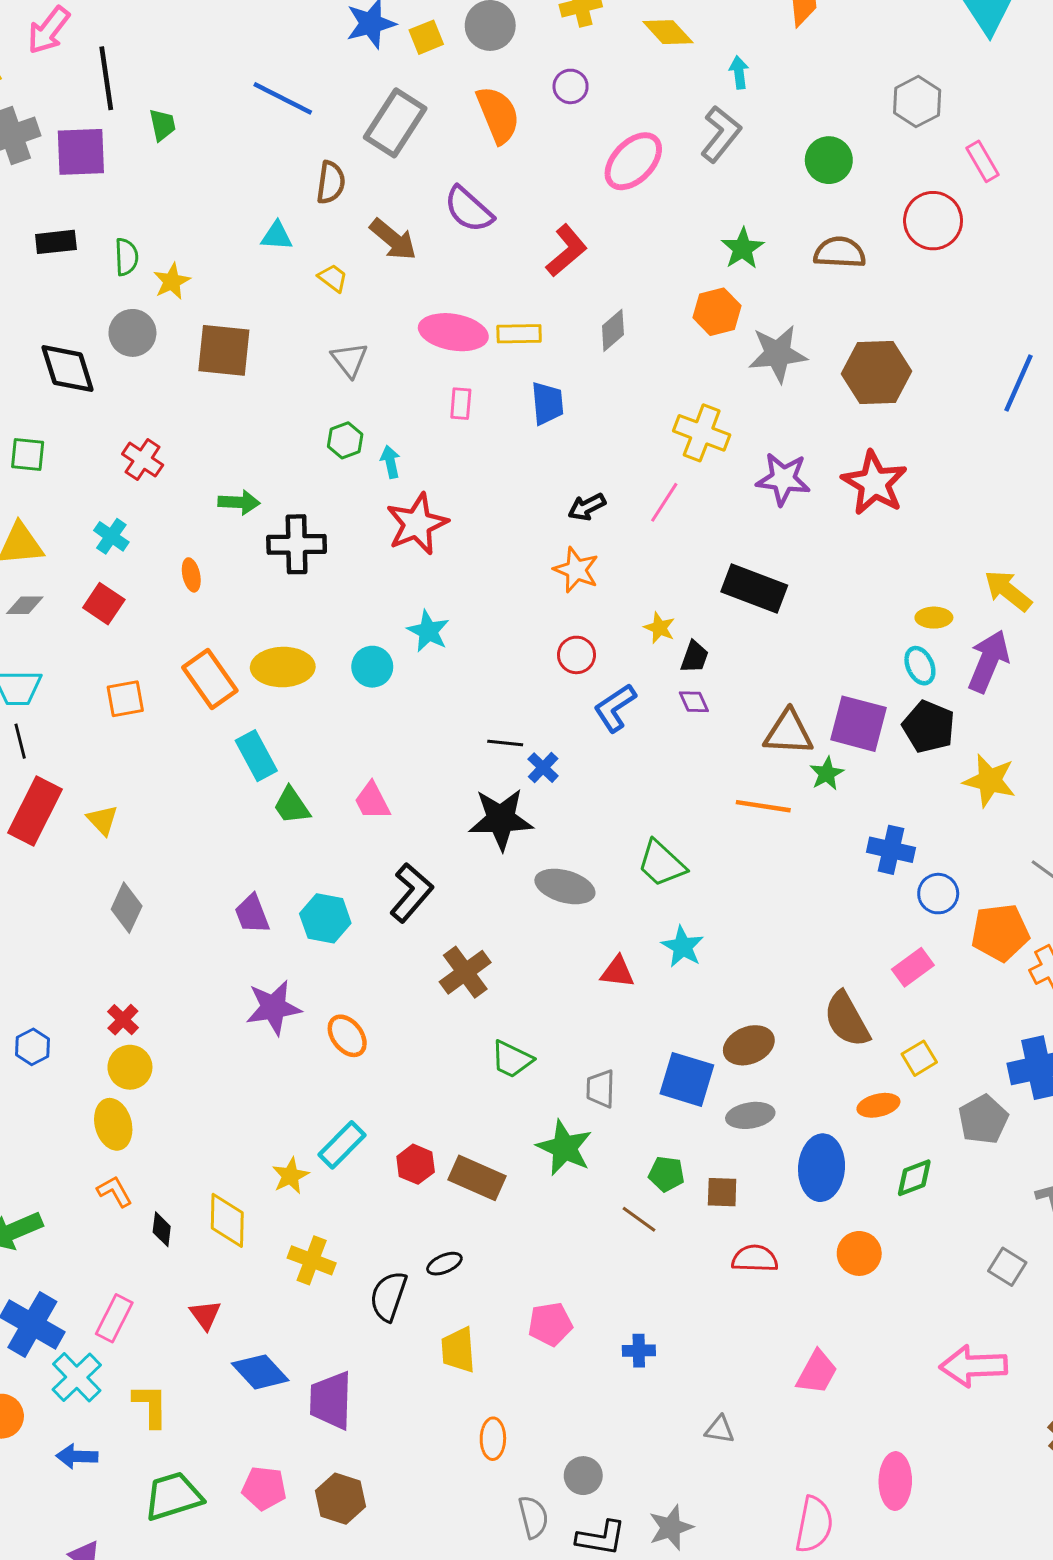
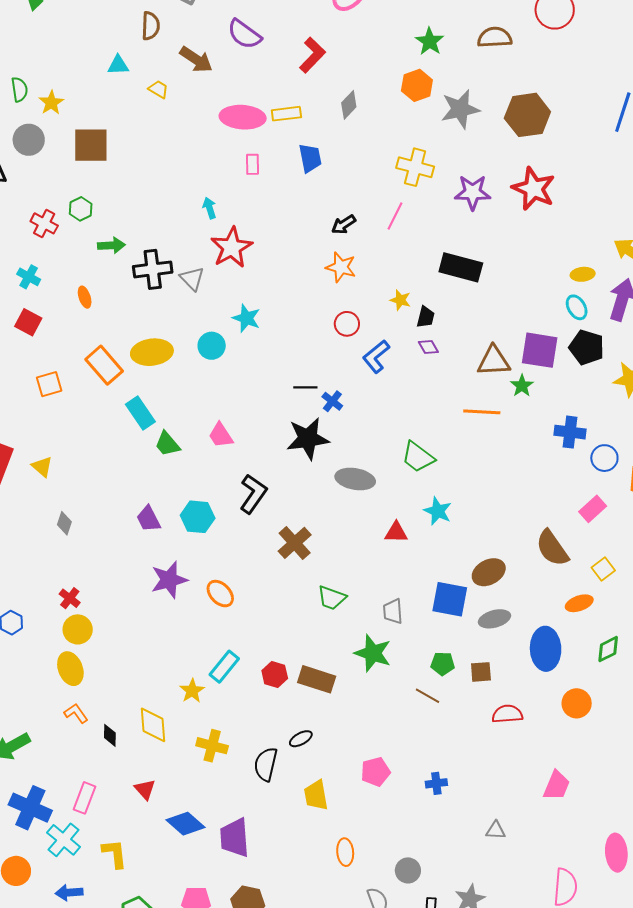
gray triangle: (349, 360) -> (192, 279), moved
green hexagon: (345, 440) -> (81, 209), moved
gray diamond: (127, 908) -> (64, 523), size x0.7

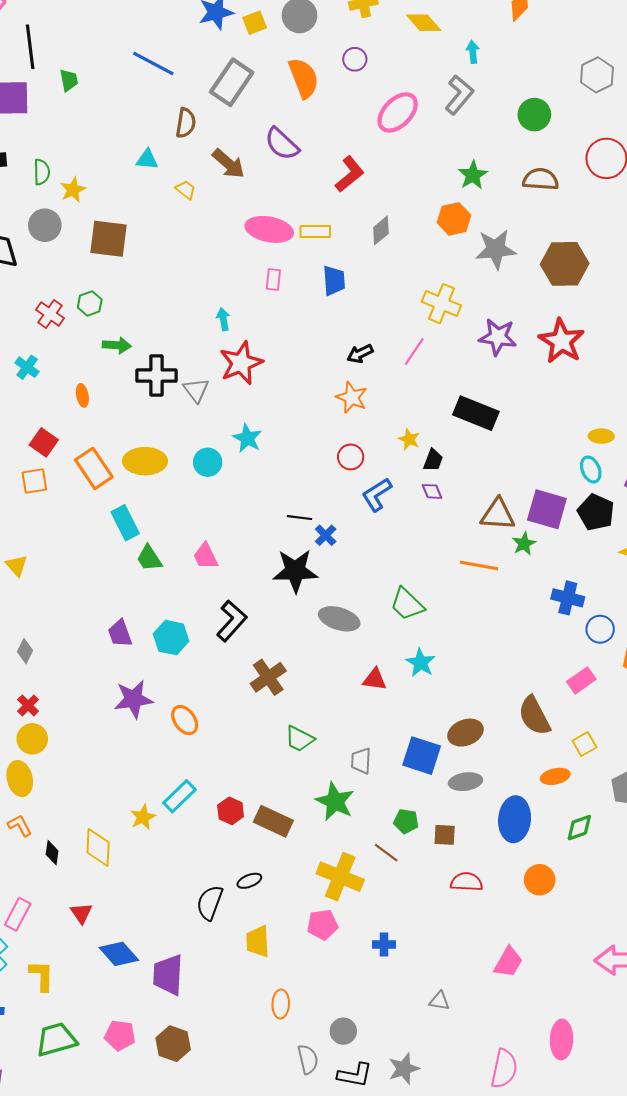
red square: (28, 322) -> (44, 442), moved
gray diamond: (64, 523) -> (25, 651), moved
yellow cross: (212, 746) -> (340, 877), moved, size x1.4

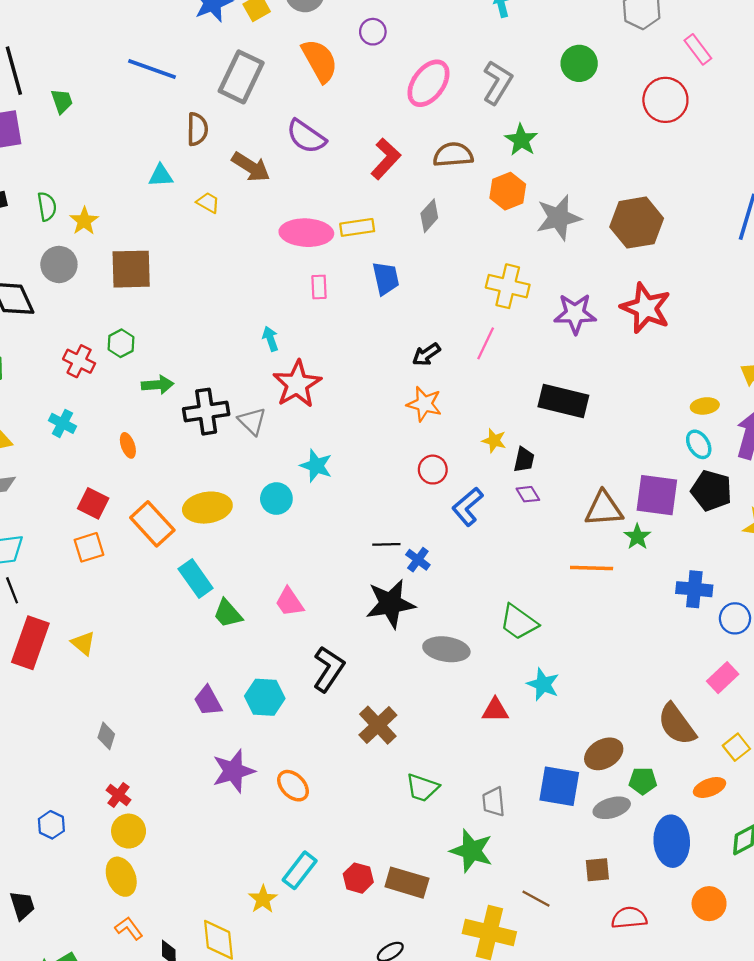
gray L-shape: (459, 95) -> (498, 82), moved
brown semicircle: (541, 179) -> (453, 155), moved
green pentagon: (406, 821) -> (643, 781), moved

